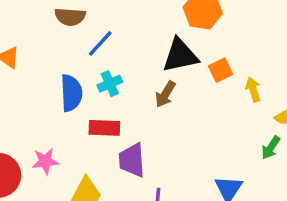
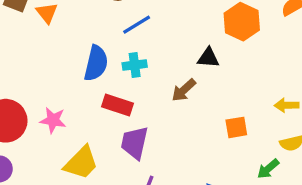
black triangle: (180, 55) -> (208, 58), size x0.6
orange square: (221, 70) -> (236, 127), moved
yellow arrow: (253, 89) -> (287, 105), moved, turned -90

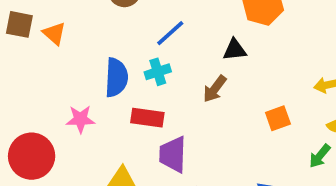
blue line: (137, 25) -> (170, 33), moved
pink star: (53, 120) -> (80, 119), moved

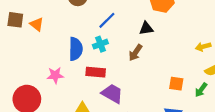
orange square: (278, 118) -> (176, 84), moved, turned 32
purple trapezoid: (173, 154) -> (112, 94), turned 120

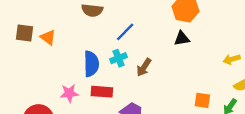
black triangle: (146, 28) -> (182, 38), moved
brown arrow: (135, 53) -> (144, 67), moved
red rectangle: (96, 72) -> (102, 92), moved

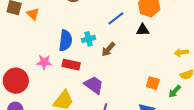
blue line: (125, 32) -> (116, 18), moved

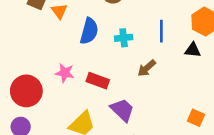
blue line: (116, 18) -> (161, 31), turned -60
cyan cross: (89, 39) -> (124, 38), moved
blue semicircle: (65, 41) -> (89, 31), moved

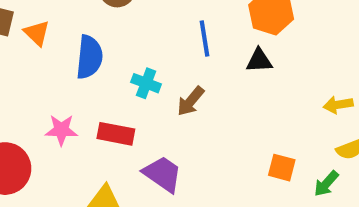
cyan cross: (124, 38) -> (146, 83), moved, turned 36

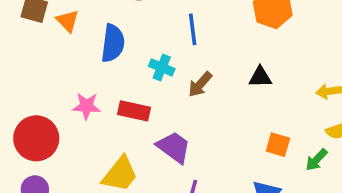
blue line: (205, 39) -> (193, 29), moved
black triangle: (259, 61) -> (260, 77), moved

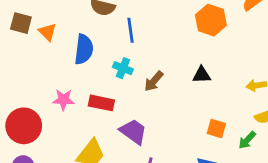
blue line: (193, 29) -> (131, 30), moved

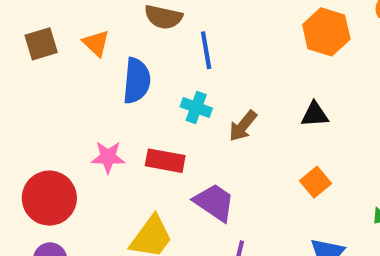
brown square: (21, 23) -> (41, 44), turned -30
orange triangle: (48, 32) -> (96, 43), moved
orange square: (216, 128) -> (315, 182), moved, turned 36

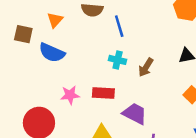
orange triangle: (96, 43) -> (55, 20), moved, turned 35
brown square: (41, 44) -> (23, 34), turned 36
blue semicircle: (137, 81) -> (52, 53), moved, turned 115

